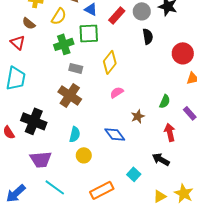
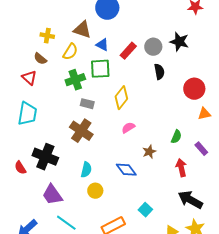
purple trapezoid: (41, 159) -> (52, 195), turned 60
black arrow: (161, 159) -> (190, 200), moved, size x1.4

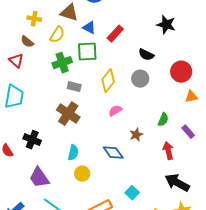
gray circle: (153, 47) -> (140, 79), moved
black semicircle: (159, 72) -> (146, 55), turned 126
black cross: (45, 157) -> (32, 140), size x0.7

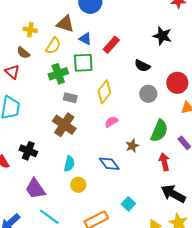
gray circle: (140, 79) -> (148, 94), moved
green semicircle: (163, 120) -> (159, 131), size x1.6

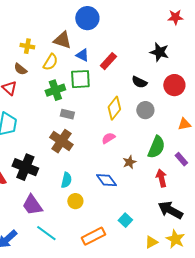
red circle: (177, 83) -> (174, 85), moved
yellow diamond: (104, 92) -> (114, 108), moved
black cross: (28, 151) -> (25, 167), size x1.4

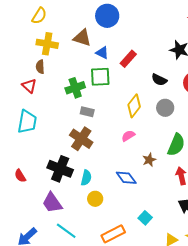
yellow cross: (27, 46) -> (47, 44), size x1.5
yellow semicircle: (50, 62) -> (39, 16), moved
brown semicircle: (20, 69) -> (40, 67), turned 48
black cross: (25, 167) -> (60, 169), moved

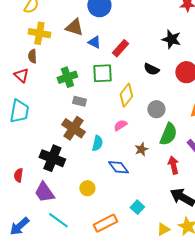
green square: (100, 77) -> (102, 73), moved
gray circle: (165, 108) -> (156, 109), moved
red semicircle: (20, 176) -> (18, 175), moved, turned 40
cyan semicircle: (86, 178) -> (97, 143), moved

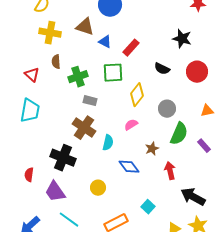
brown semicircle: (32, 56) -> (56, 62), moved
red arrow: (173, 165) -> (170, 171), moved

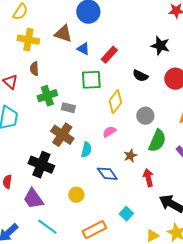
green cross: (78, 77) -> (47, 96), moved

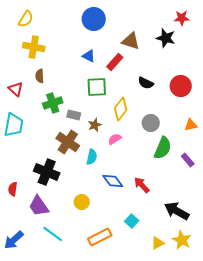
brown triangle: (63, 34) -> (131, 41), moved
black star: (160, 46) -> (166, 38), moved
brown star: (130, 156) -> (95, 125), moved
red arrow: (148, 178) -> (142, 185), moved, turned -30

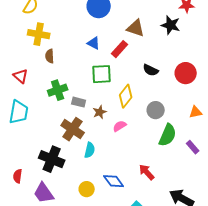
brown semicircle: (40, 76) -> (50, 56), moved
cyan semicircle: (92, 157) -> (90, 150), moved
blue diamond: (113, 181) -> (114, 181), moved

